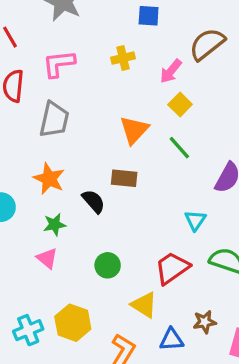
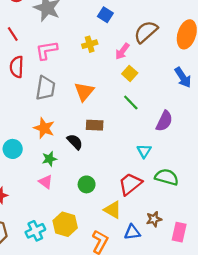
blue square: (149, 16) -> (105, 15), turned 32
orange triangle: (134, 130) -> (84, 92), moved

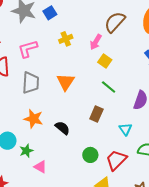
blue square: (105, 15) -> (50, 13), moved, turned 32
brown rectangle: (95, 125) -> (96, 114), moved, turned -63
green star: (49, 159) -> (26, 151), moved
green circle: (87, 184) -> (90, 155), moved

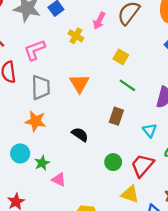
yellow cross: (66, 39) -> (76, 36), turned -32
pink arrow: (96, 42) -> (99, 21), moved
orange star: (33, 119) -> (36, 121), moved

